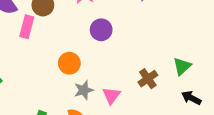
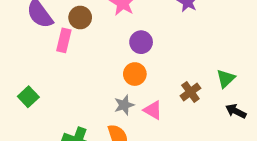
orange circle: (69, 63) -> (135, 74), moved
pink triangle: (111, 96) -> (153, 110), turned -36

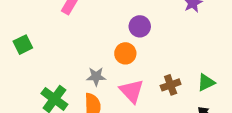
gray star: (124, 105) -> (96, 77), moved
pink triangle: (153, 110) -> (132, 91), size x1.4

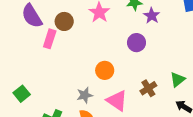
purple circle: (140, 26) -> (136, 43), moved
green square: (23, 45) -> (22, 94), moved

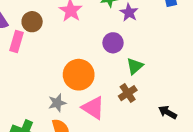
orange circle: (105, 70) -> (79, 75), size x1.5
green triangle: (178, 80) -> (135, 66), moved

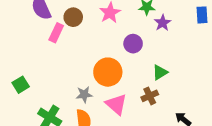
purple circle: (113, 43) -> (133, 44), moved

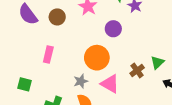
pink rectangle: (56, 33) -> (48, 55), moved
green triangle: (160, 72) -> (157, 62), moved
green square: (21, 85) -> (24, 84), turned -32

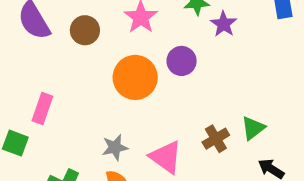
pink rectangle: (48, 55) -> (42, 108), moved
orange circle: (97, 58) -> (135, 77), moved

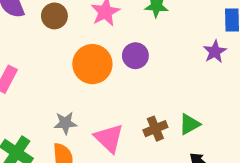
purple star: (223, 24) -> (215, 52), moved

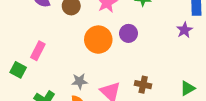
green triangle: (190, 124) -> (188, 88), moved
brown cross: (155, 129) -> (143, 85), turned 35

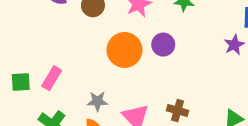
pink rectangle: (38, 51) -> (52, 78), moved
green square: (18, 70) -> (21, 82), turned -35

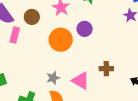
pink rectangle: (52, 78) -> (15, 35), moved

